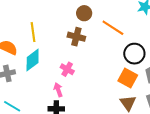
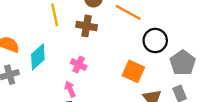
yellow line: (33, 32) -> (55, 15), moved
orange square: (128, 78) -> (133, 71), moved

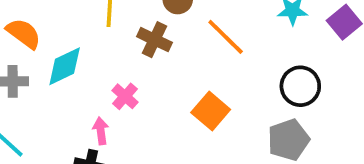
black circle: (155, 40) -> (300, 86), moved
orange square: (133, 71) -> (211, 111), moved

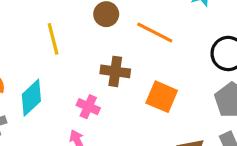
brown cross: (154, 40) -> (115, 71), moved

